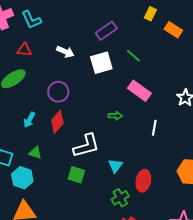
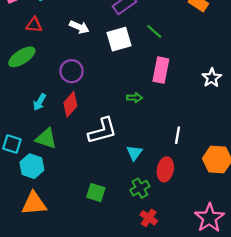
pink rectangle: (139, 91) -> (161, 70), turned 65
white line: (154, 128) -> (177, 135), moved
green triangle: (35, 153) -> (46, 138), size x1.5
green square: (76, 175) -> (96, 193), moved

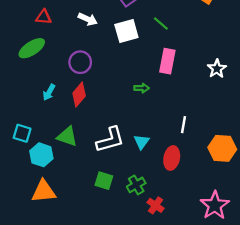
white L-shape: (102, 131) -> (110, 140), moved
green triangle: (46, 138) -> (67, 136), moved
green cross: (140, 188) -> (136, 185), moved

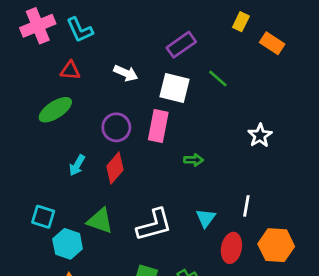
white square: (126, 31) -> (175, 88), turned 30
pink rectangle: (167, 61) -> (158, 126), moved
white star: (217, 69) -> (260, 135), moved
cyan triangle: (142, 142) -> (206, 218), moved
orange hexagon: (222, 148) -> (276, 245), moved

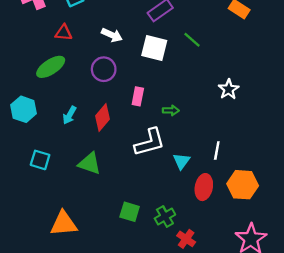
pink rectangle: (158, 126) -> (138, 96), moved, size x0.7
purple circle: (116, 127) -> (104, 69), moved
white L-shape: (154, 225) -> (150, 142), moved
cyan hexagon: (68, 244) -> (24, 109), moved

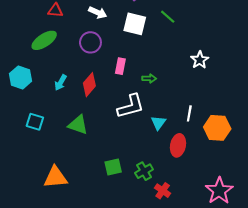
orange hexagon: (243, 185) -> (217, 128), moved
green square: (130, 212) -> (113, 167), turned -30

